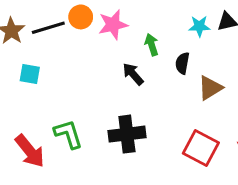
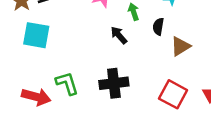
cyan square: (30, 74) -> (36, 35), size x1.6
red arrow: (30, 151) -> (36, 97), turned -36

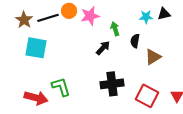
black arrow: (119, 35) -> (103, 48), turned 84
black cross: (114, 83) -> (112, 84), moved

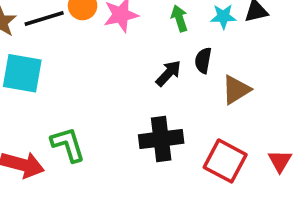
green arrow: (115, 29) -> (179, 18), moved
black arrow: (103, 48) -> (168, 73), moved

